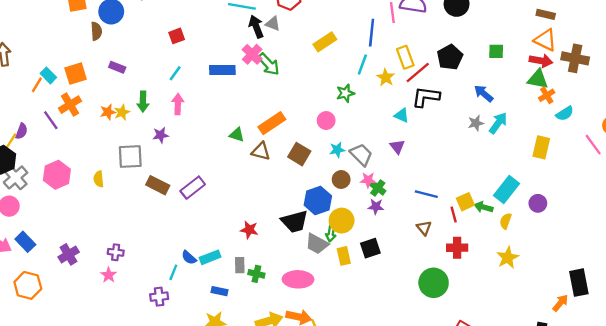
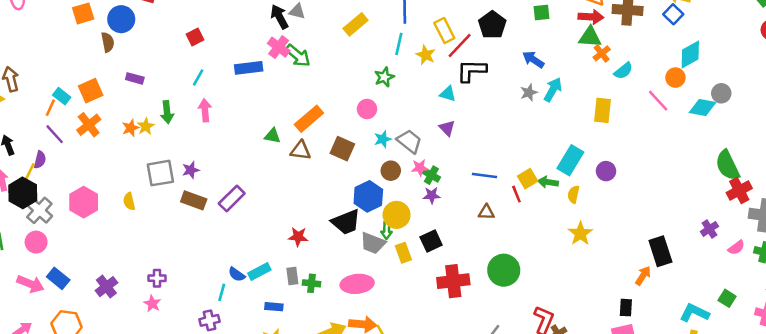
purple line: (51, 120) -> (55, 134), moved
purple star: (161, 135) -> (191, 170), moved
brown triangle: (424, 228) -> (486, 212), turned -42
red cross: (457, 248) -> (453, 281), moved, size x1.4

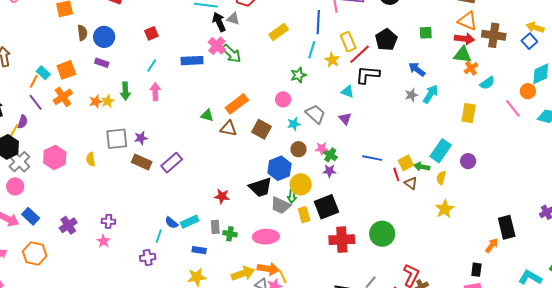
blue circle: (121, 19) -> (104, 37), moved
gray trapezoid: (409, 141) -> (315, 114), moved
brown triangle: (486, 212) -> (411, 183), moved, turned 32
black square: (431, 241) -> (327, 207), size x1.4

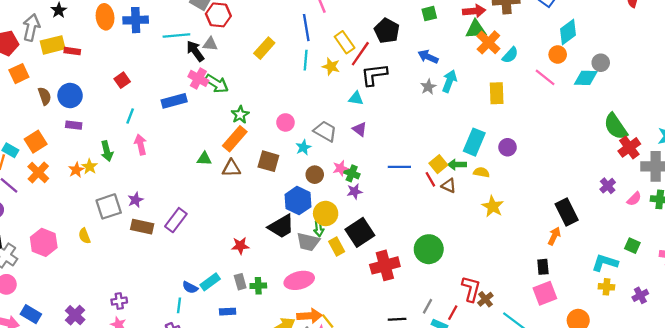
orange cross: (471, 68) -> (488, 42), size x1.5
green star: (298, 75) -> (240, 115), moved
yellow semicircle: (441, 178) -> (481, 172), turned 96

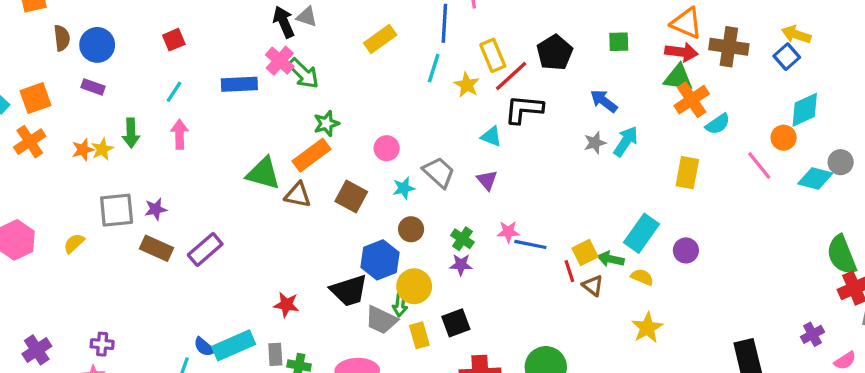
green triangle: (204, 159) -> (263, 173), size x1.6
pink star: (340, 168) -> (508, 232), moved
black square: (360, 232) -> (456, 323), size x0.7
yellow semicircle: (84, 236) -> (74, 243), turned 56
cyan rectangle: (210, 282) -> (234, 345), size x1.4

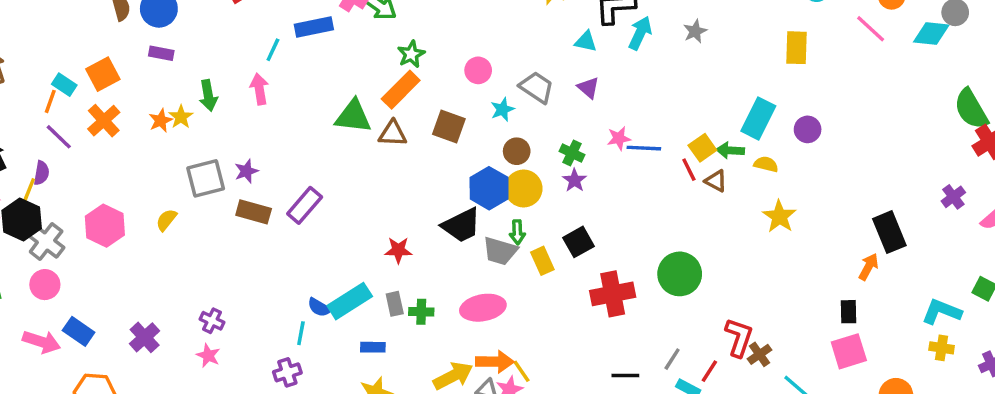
cyan line: (174, 92) -> (273, 50), moved
cyan arrow: (626, 141) -> (640, 33), moved
purple star: (461, 265) -> (575, 180), turned -30
yellow circle: (414, 286) -> (524, 188), moved
purple cross: (102, 344) -> (212, 321), turned 30

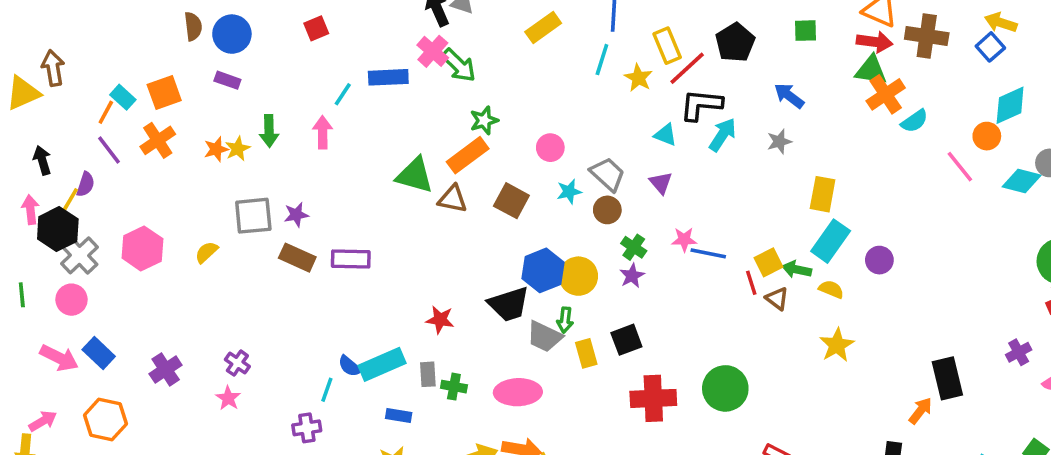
yellow rectangle: (797, 48) -> (823, 194), moved
brown circle: (517, 151) -> (607, 210), moved
purple rectangle: (305, 205) -> (351, 259), turned 42

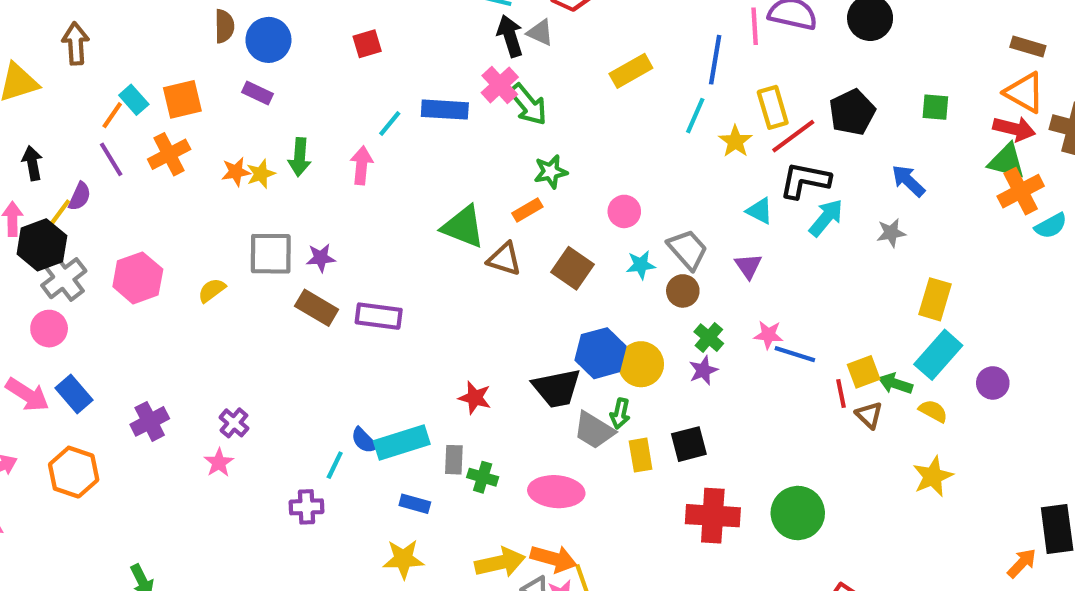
brown arrow: (53, 68) -> (76, 44), moved
orange rectangle: (468, 155) -> (527, 210), size x0.6

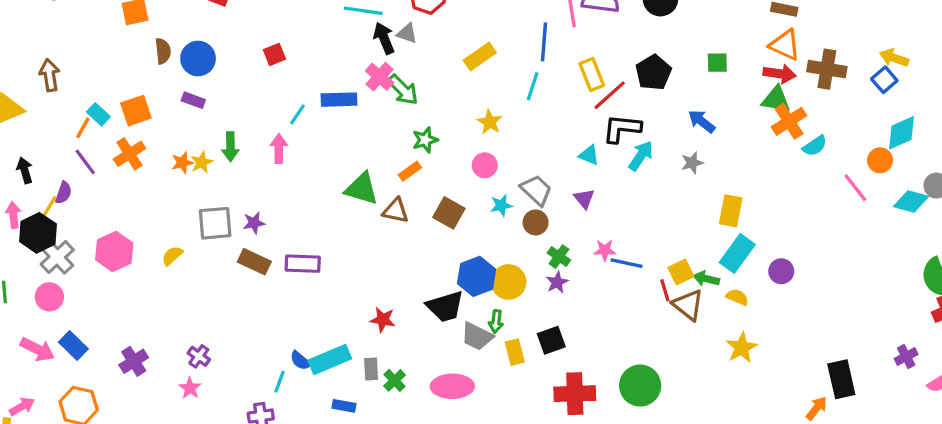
yellow star: (735, 141) -> (490, 122), moved
brown triangle: (869, 415) -> (688, 305), size x1.5
green cross: (483, 477) -> (394, 380), turned 35

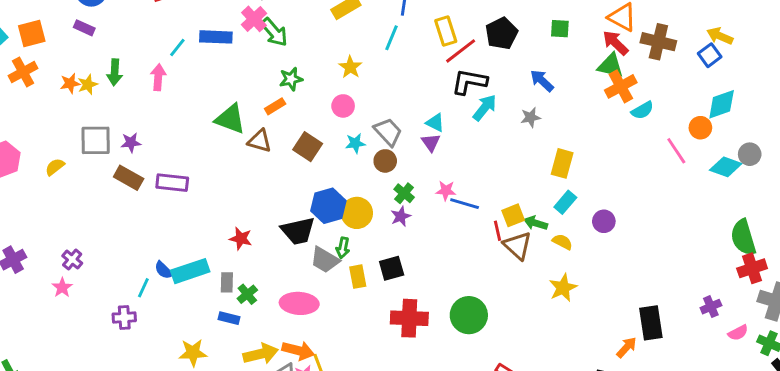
red arrow: (780, 74) -> (615, 43), turned -148
cyan triangle: (589, 155) -> (435, 123), moved
cyan rectangle: (737, 253) -> (565, 202), size x0.7
blue rectangle: (344, 406) -> (229, 318), moved

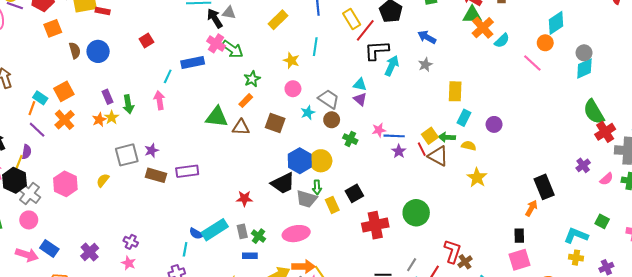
purple rectangle: (84, 28) -> (108, 97), moved, turned 56
cyan line: (392, 38) -> (315, 47), moved
cyan diamond: (726, 167) -> (584, 69), moved, turned -30
purple star: (401, 216) -> (399, 151), moved

